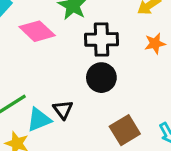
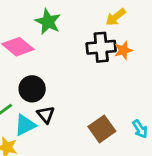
black cross: (101, 39) -> (101, 47), moved
black circle: (101, 78) -> (32, 89), moved

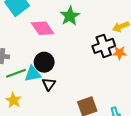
black cross: (101, 47) -> (104, 46), turned -30
cyan triangle: (25, 125) -> (33, 74), moved

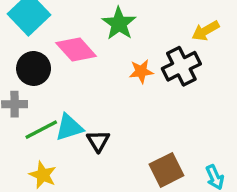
orange star: (119, 53) -> (141, 71), moved
black circle: (44, 62) -> (34, 68), moved

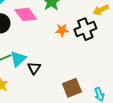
cyan triangle: (69, 127) -> (18, 59), turned -30

